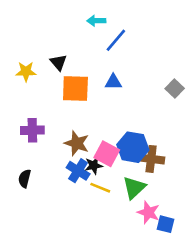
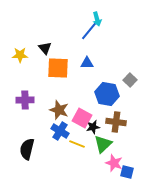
cyan arrow: (96, 21) -> (97, 19), moved, turned -104
gray square: (175, 88) -> (130, 80), moved
blue hexagon: (133, 147) -> (107, 94), moved
black star: (94, 165) -> (93, 127), moved
black semicircle: (25, 179) -> (27, 149), moved, size x1.5

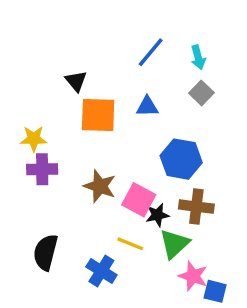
cyan arrow: (97, 19) -> (198, 57), moved
yellow star: (20, 55) -> (34, 139), moved
gray square: (130, 80) -> (201, 93), moved
blue cross: (60, 131) -> (101, 271), moved

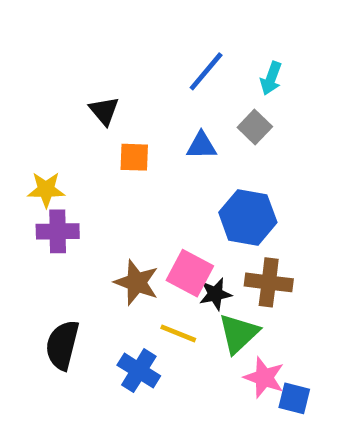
cyan arrow: (198, 57) -> (271, 78), turned 35
gray square: (201, 93) -> (255, 127), moved
orange square: (98, 115) -> (134, 157), size x0.6
brown star: (100, 186) -> (137, 282), moved

